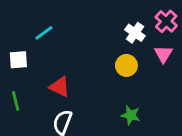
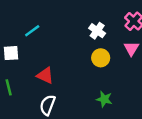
white cross: (135, 33) -> (97, 31), moved

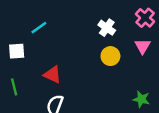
green star: (104, 99) -> (141, 99), moved

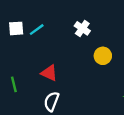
white cross: (107, 28) -> (82, 28), moved
white square: (17, 51) -> (16, 28), moved

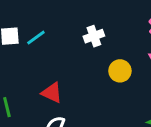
white cross: (82, 28) -> (94, 36), turned 35

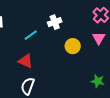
cyan line: (36, 38) -> (31, 35), moved

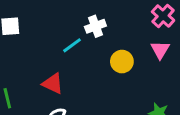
cyan line: (31, 35) -> (72, 45), moved

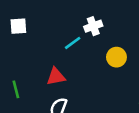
red triangle: (53, 84) -> (56, 76), turned -36

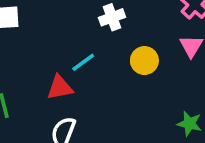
cyan line: (73, 43) -> (83, 62), moved

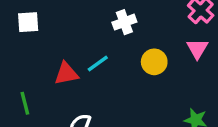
red triangle: (60, 88) -> (66, 73), moved

